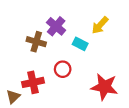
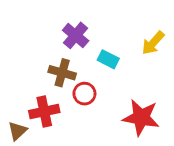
yellow arrow: (100, 25) -> (153, 43), moved
brown cross: (36, 42) -> (62, 73), moved

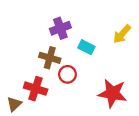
purple cross: (76, 35) -> (60, 28), turned 30
red cross: (44, 111) -> (36, 89), turned 30

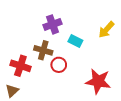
red cross: (36, 89) -> (20, 66), moved

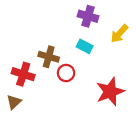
purple cross: (53, 24) -> (88, 16), moved, turned 36
red star: (98, 81) -> (110, 92), turned -30

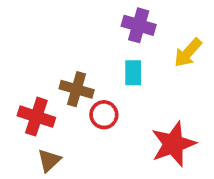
cyan rectangle: (85, 46) -> (133, 73), turned 63
brown triangle: (14, 102) -> (49, 160), moved

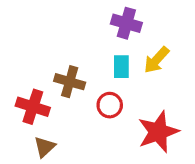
yellow arrow: (188, 53) -> (156, 60), moved
red circle: (104, 115) -> (110, 105), moved

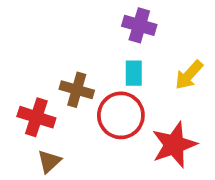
yellow arrow: (156, 60) -> (189, 75), moved
red circle: (110, 105) -> (121, 115), size x1.6

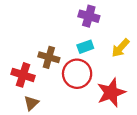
cyan rectangle: (134, 73) -> (85, 47), turned 70

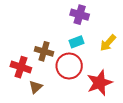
brown triangle: (31, 103) -> (36, 87), moved

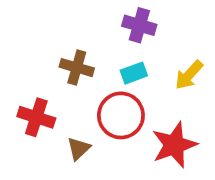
brown cross: (44, 51) -> (77, 68), moved
brown triangle: (36, 87) -> (79, 149), moved

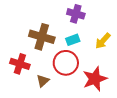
brown cross: (77, 68) -> (42, 37), size x1.4

